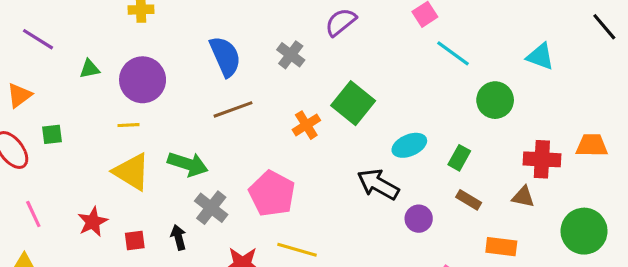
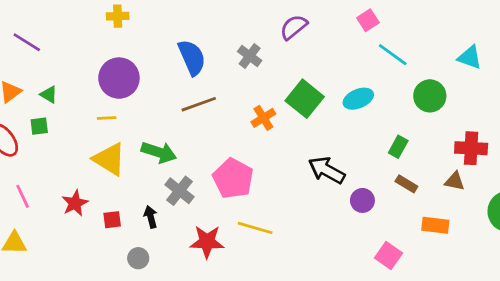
green triangle: (90, 69) -> (49, 95), moved, turned 42
cyan ellipse: (409, 145) -> (358, 99), moved

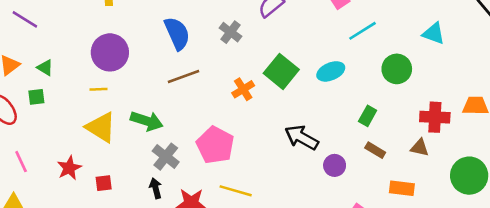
cyan line: (393, 55) -> (362, 31), turned -68
black arrow: (151, 217) -> (156, 188), moved

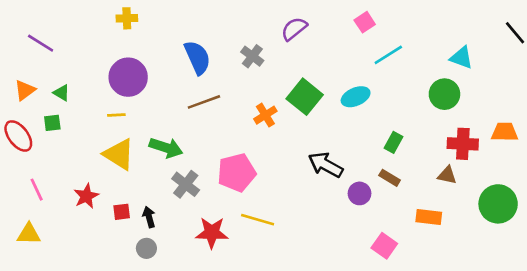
green circle: (397, 69) -> (444, 94), moved
pink pentagon: (215, 145) -> (237, 173), turned 30
brown rectangle: (375, 150) -> (390, 178), moved
black arrow: (156, 188) -> (149, 217), moved

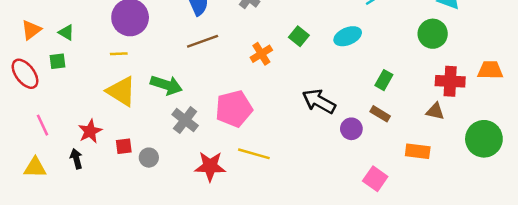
green square: (305, 97) -> (299, 36), size x0.6
black arrow: (149, 217) -> (76, 159), moved
gray circle: (146, 248) -> (149, 158), moved

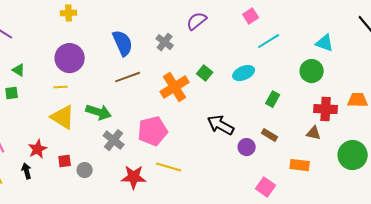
orange cross: (261, 54) -> (175, 87), size x1.6
green rectangle: (384, 80) -> (273, 99), moved

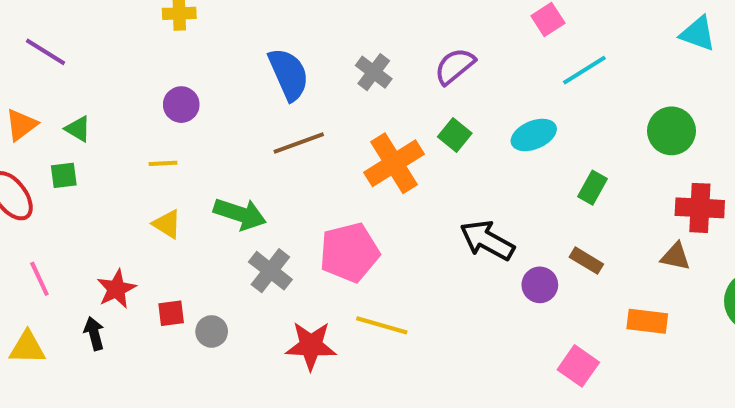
purple semicircle: (197, 21) -> (455, 66), moved
cyan triangle: (325, 43) -> (698, 34), moved
purple circle: (70, 58) -> (181, 105), size x0.6
yellow triangle: (63, 117) -> (167, 224), size x0.6

